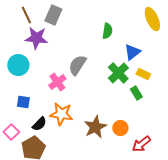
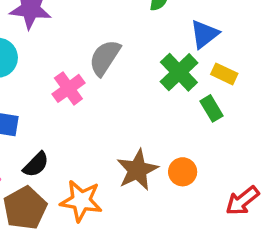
orange star: (61, 114) -> (81, 201), moved
red arrow: (141, 144) -> (242, 201), moved

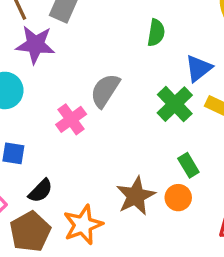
green rectangle: (212, 108) -> (188, 165), moved
orange star: (81, 201) -> (83, 225), turned -30

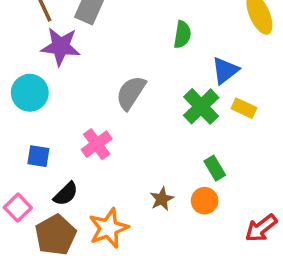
pink cross: (71, 119) -> (97, 144), moved
brown star: (136, 196) -> (162, 199), size x0.6

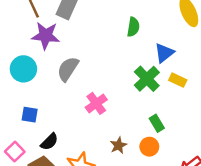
gray semicircle: (131, 93) -> (68, 69), moved
pink cross: (97, 144) -> (96, 103), moved

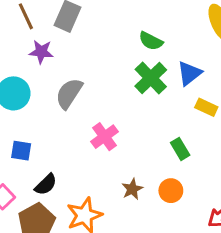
green semicircle: (133, 27) -> (151, 41), turned 108
purple star: (46, 36) -> (41, 52), size x0.7
green cross: (147, 79) -> (151, 78), moved
green rectangle: (157, 123) -> (180, 149), moved

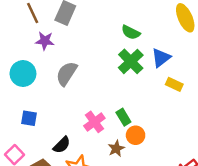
pink cross: (104, 137) -> (94, 122), moved
green rectangle: (180, 149) -> (123, 117), moved
black semicircle: (46, 184) -> (62, 145), moved
orange circle: (171, 191) -> (136, 135), moved

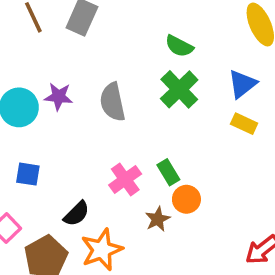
purple star: (45, 41) -> (59, 97), moved
blue triangle: (161, 58) -> (242, 84), moved
gray semicircle: (67, 74) -> (113, 102), moved, turned -45

